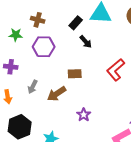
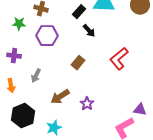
brown rectangle: (75, 74) -> (78, 63), turned -48
brown arrow: (57, 94) -> (60, 97), moved

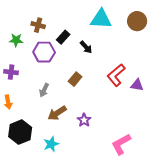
black rectangle: (79, 12) -> (63, 37), moved
gray arrow: (36, 76) -> (44, 90), moved
purple triangle: (140, 110) -> (137, 85), moved

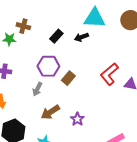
brown cross: (38, 25) -> (23, 26), moved
black arrow: (86, 47) -> (81, 37), moved, turned 112
purple hexagon: (44, 52) -> (48, 66), moved

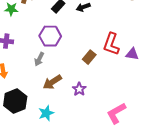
red L-shape: (109, 74) -> (111, 44), turned -30
brown rectangle: (68, 78) -> (89, 57), moved

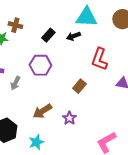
red L-shape: (111, 44) -> (99, 59), moved
gray arrow: (39, 59) -> (15, 83), moved

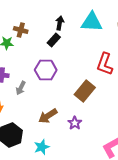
black arrow: (73, 36) -> (60, 23), moved, turned 120
brown rectangle: (79, 86) -> (85, 91), size x1.5

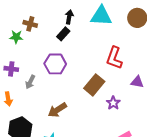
purple star: (75, 123) -> (113, 103), moved

